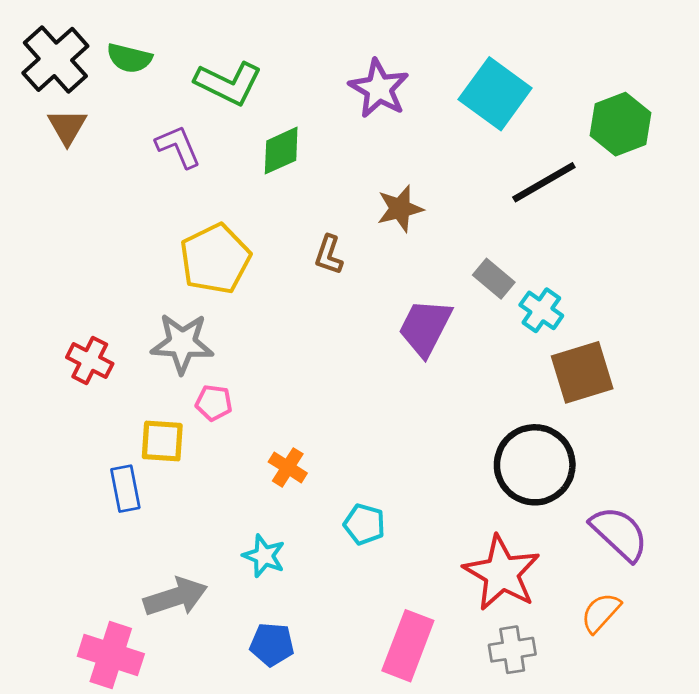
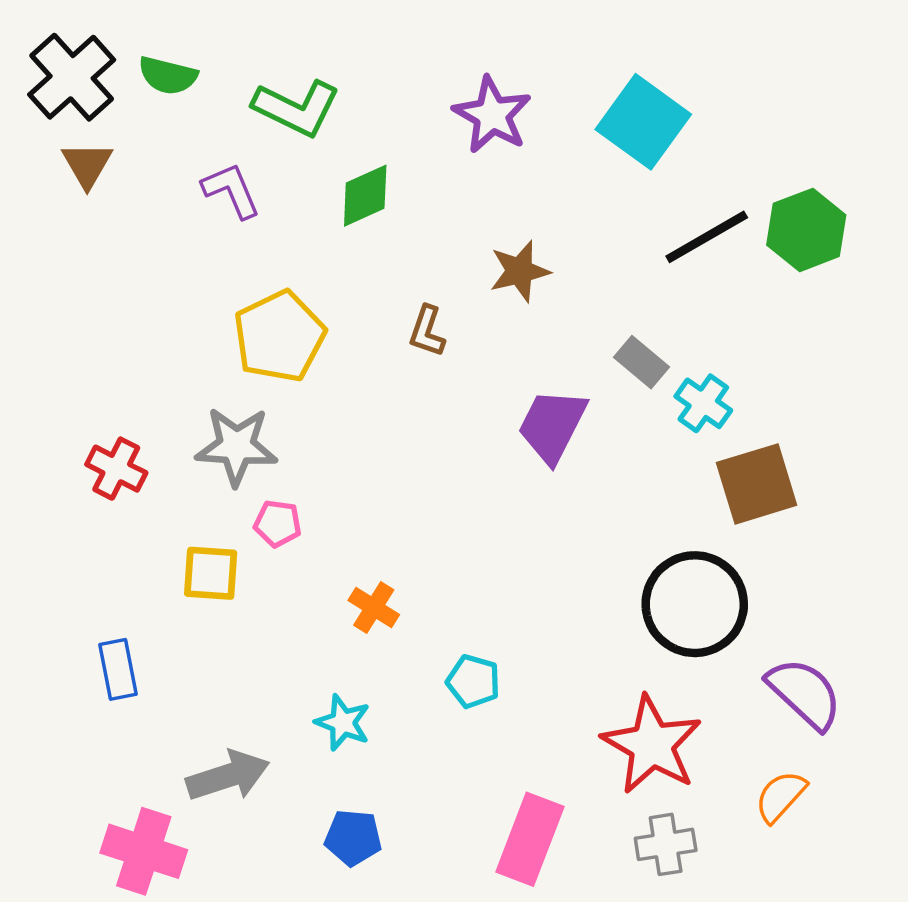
green hexagon: (621, 124) -> (806, 230), moved
blue rectangle: (125, 489) -> (118, 669), moved

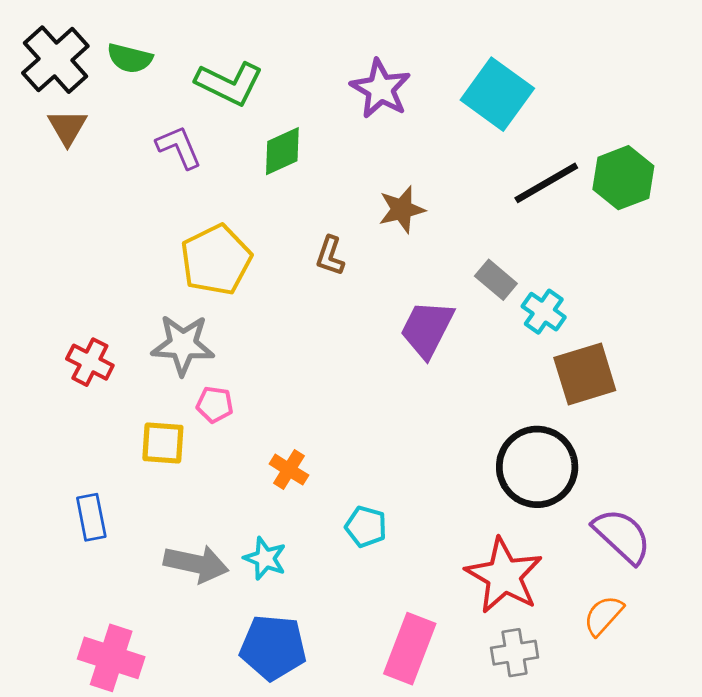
gray arrow: (228, 776) -> (196, 564), moved, turned 30
blue pentagon: (353, 838) -> (273, 647), size x1.5

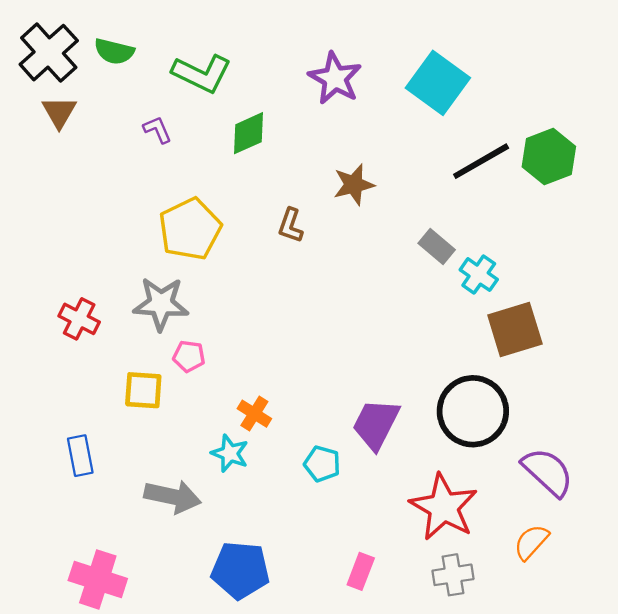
purple L-shape: (179, 147) -> (157, 130), size x0.7
purple trapezoid: (427, 329) -> (376, 424), moved
cyan star: (265, 558) -> (230, 453), moved
pink rectangle: (410, 649) -> (361, 571), size x0.6

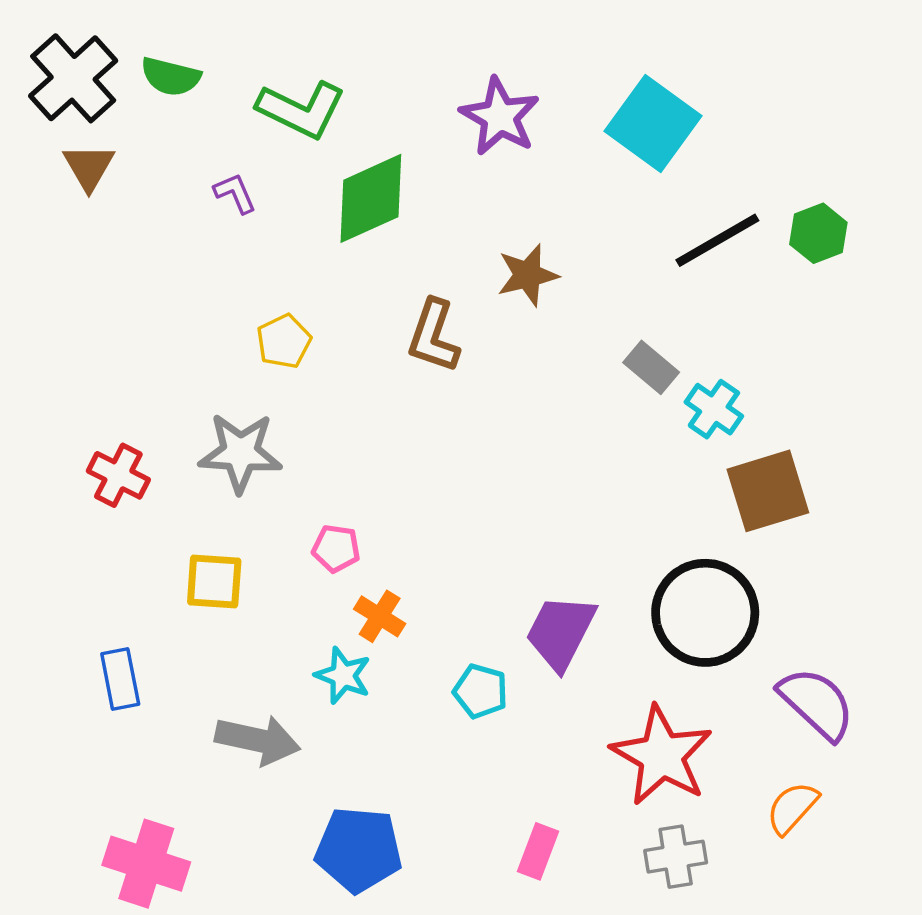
green diamond: (249, 133) -> (371, 198), size x1.4
green hexagon: (549, 157) -> (818, 233), size x0.7
brown L-shape: (291, 225) -> (434, 336), size x1.4
yellow pentagon: (190, 229) -> (284, 341), size x0.6
pink pentagon: (189, 356) -> (336, 548), moved

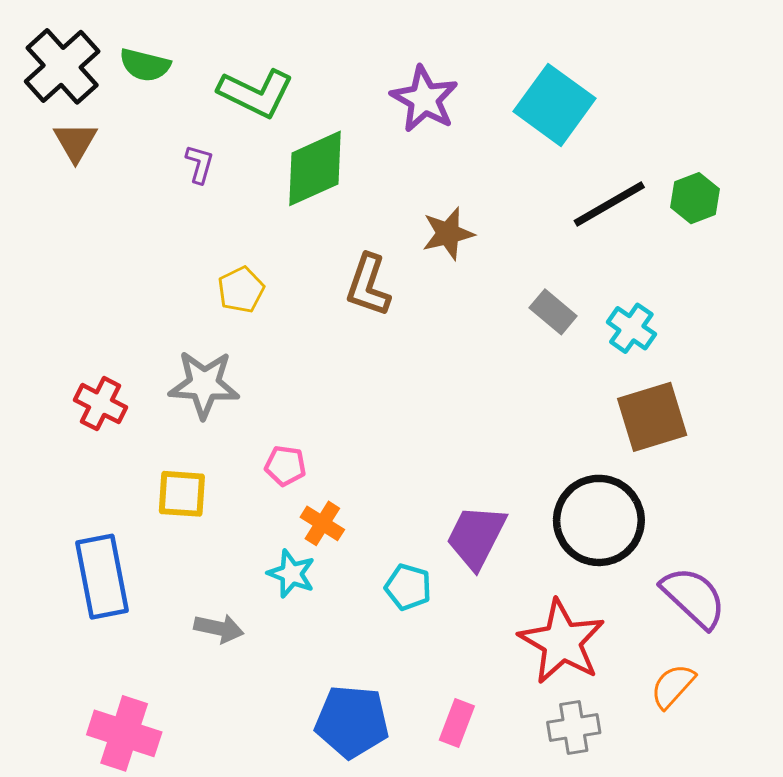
purple L-shape: (235, 193) -> (200, 164), turned 39
cyan cross: (714, 409) -> (631, 328), moved
blue rectangle: (120, 679) -> (102, 577), size x1.6
gray arrow: (258, 740) -> (219, 628), size x0.7
blue pentagon: (359, 850) -> (352, 722), moved

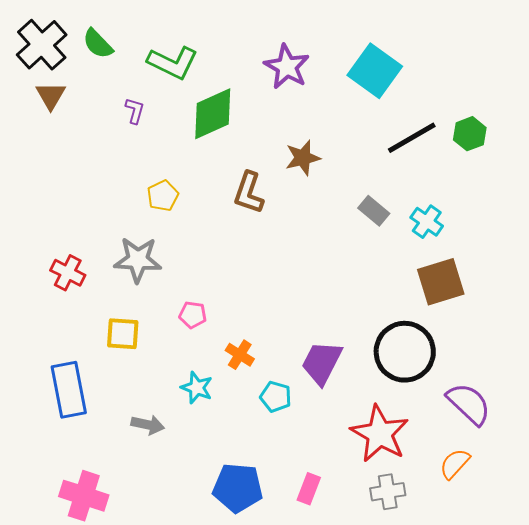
green semicircle: (145, 65) -> (98, 44), turned 32
orange cross: (322, 523) -> (240, 355), moved

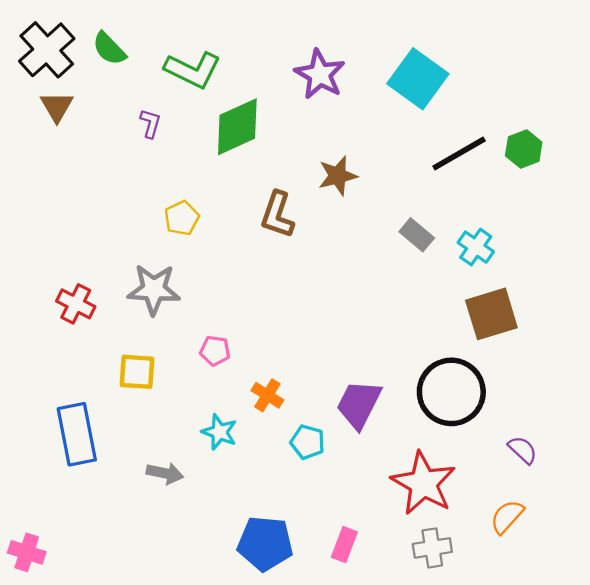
purple semicircle: (469, 404) -> (523, 450), size x0.6
pink cross: (84, 496) -> (27, 552), moved, size x0.7

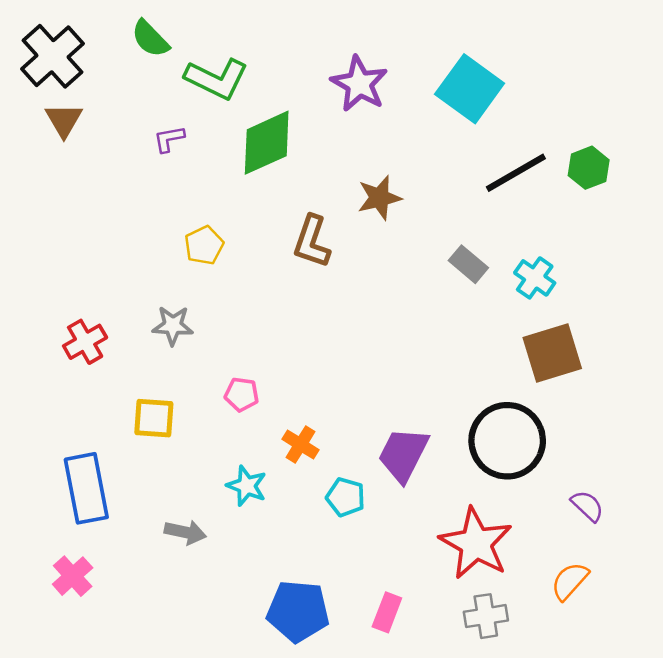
green semicircle: (109, 49) -> (150, 39), moved
purple L-shape: (150, 123) -> (169, 139), turned -116
gray star: (154, 289) -> (173, 326), size x0.7
red cross: (76, 304) -> (85, 342), turned 33
pink cross: (27, 552) -> (73, 576), moved, turned 30

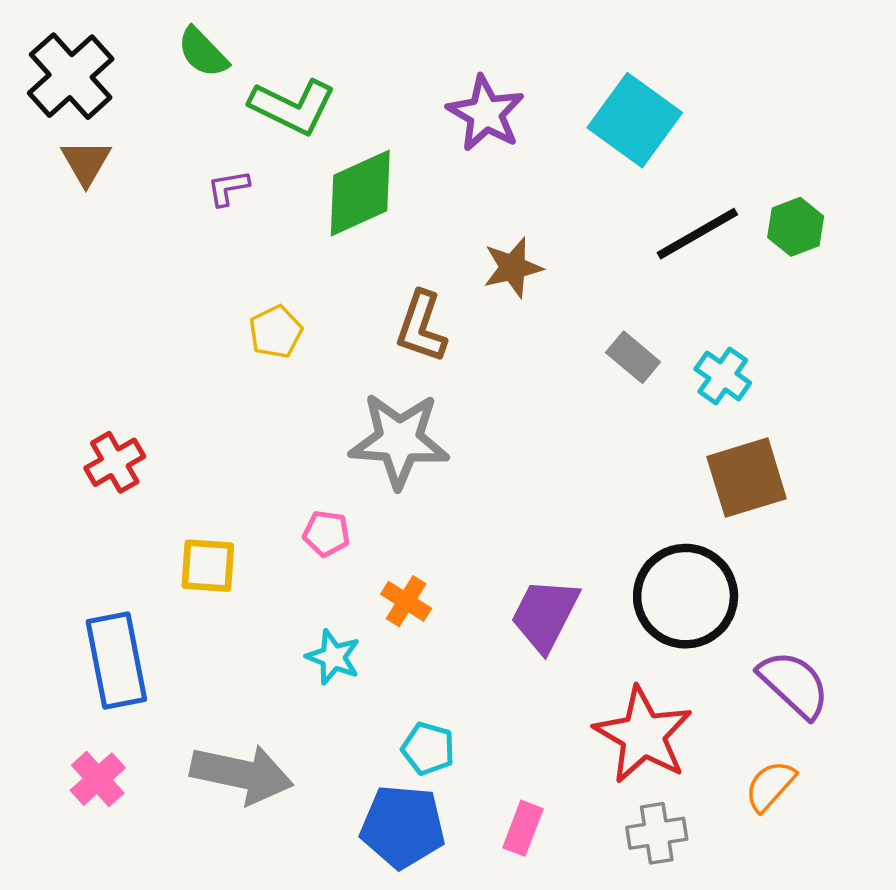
gray star: (173, 326) -> (399, 440), moved, size x1.8
cyan pentagon: (346, 497) -> (428, 749), moved
purple semicircle: (587, 506) -> (794, 684), size x1.6
gray arrow: (185, 532) -> (242, 774), moved, size x1.8

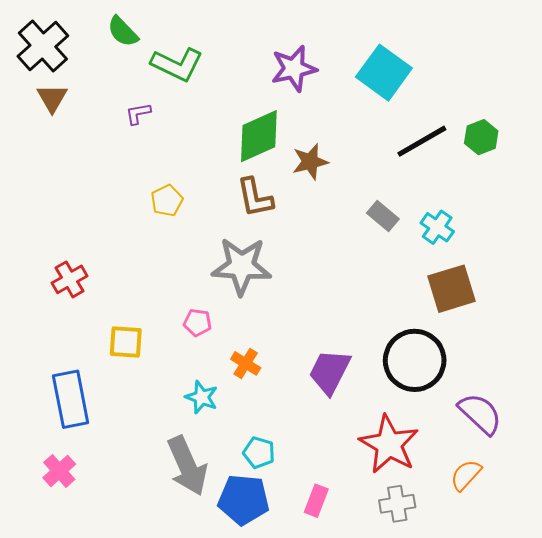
purple star: (486, 113) -> (294, 69), turned 30
green diamond: (360, 193) -> (259, 136), moved
brown L-shape: (421, 327) -> (255, 198), turned -30
gray arrow: (242, 774) -> (187, 466), moved, turned 54

